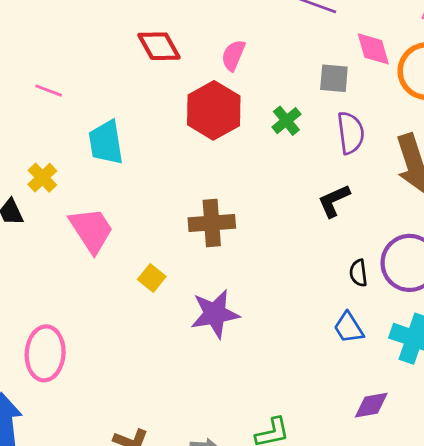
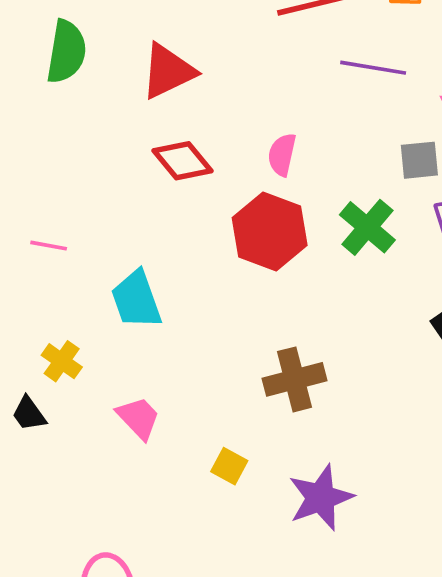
green cross: (286, 121) -> (367, 227), size x1.4
pink trapezoid: (91, 230) -> (138, 418), size x0.7

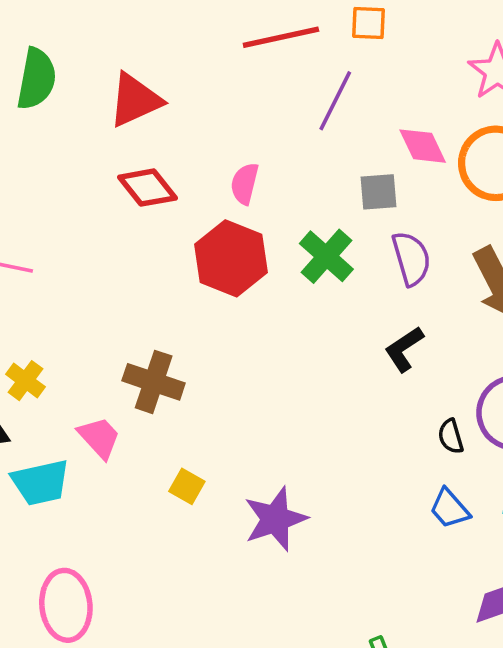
purple line: (373, 68) -> (335, 101), turned -74
cyan trapezoid: (136, 300) -> (41, 482), moved, turned -84
brown cross: (295, 379) -> (154, 382), moved, turned 32

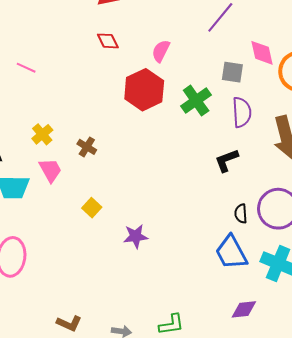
red diamond: (147, 188) -> (108, 41), size x0.7
yellow cross: (26, 381) -> (42, 134), moved
brown cross: (154, 382) -> (87, 147), size x0.6
blue trapezoid: (450, 509) -> (231, 252), size x1.5
purple star: (275, 519) -> (136, 236), size x0.7

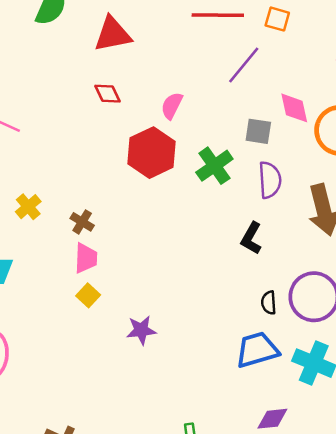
black L-shape: (226, 160) -> (251, 238), turned -40
pink trapezoid: (50, 170) -> (86, 258), moved, turned 32
blue trapezoid: (231, 252) -> (257, 350), turned 102

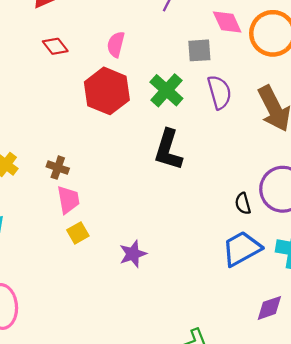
black L-shape: (251, 238) -> (168, 150), moved, size x1.4
yellow square: (88, 295) -> (78, 233), turned 30

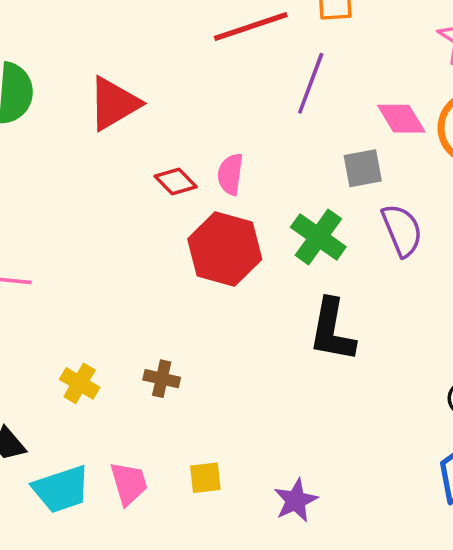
red diamond: (55, 46) -> (176, 182), moved
pink trapezoid: (68, 200) -> (129, 483), moved
yellow square: (78, 233) -> (205, 478), turned 30

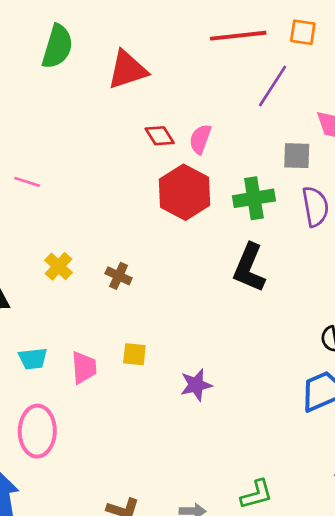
green cross: (318, 237) -> (254, 198), turned 33
pink trapezoid: (129, 483) -> (84, 368), moved
cyan trapezoid: (61, 489) -> (33, 359), moved, size x0.7

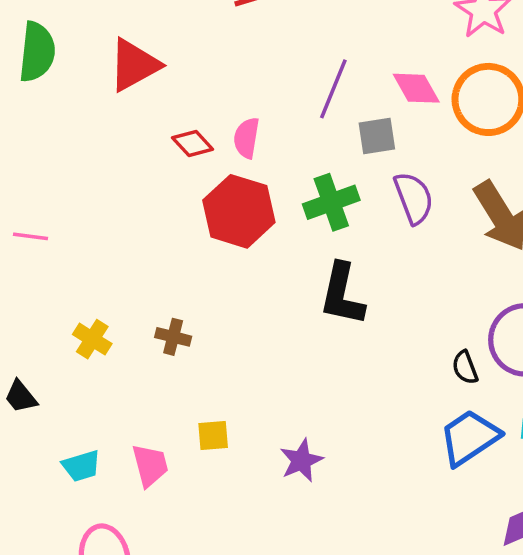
purple line: (273, 86) -> (333, 89), moved

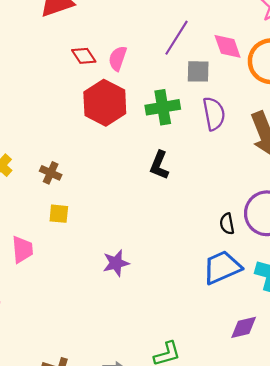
black L-shape: (342, 294) -> (159, 165), size x0.7
yellow square: (213, 436) -> (59, 214), moved

